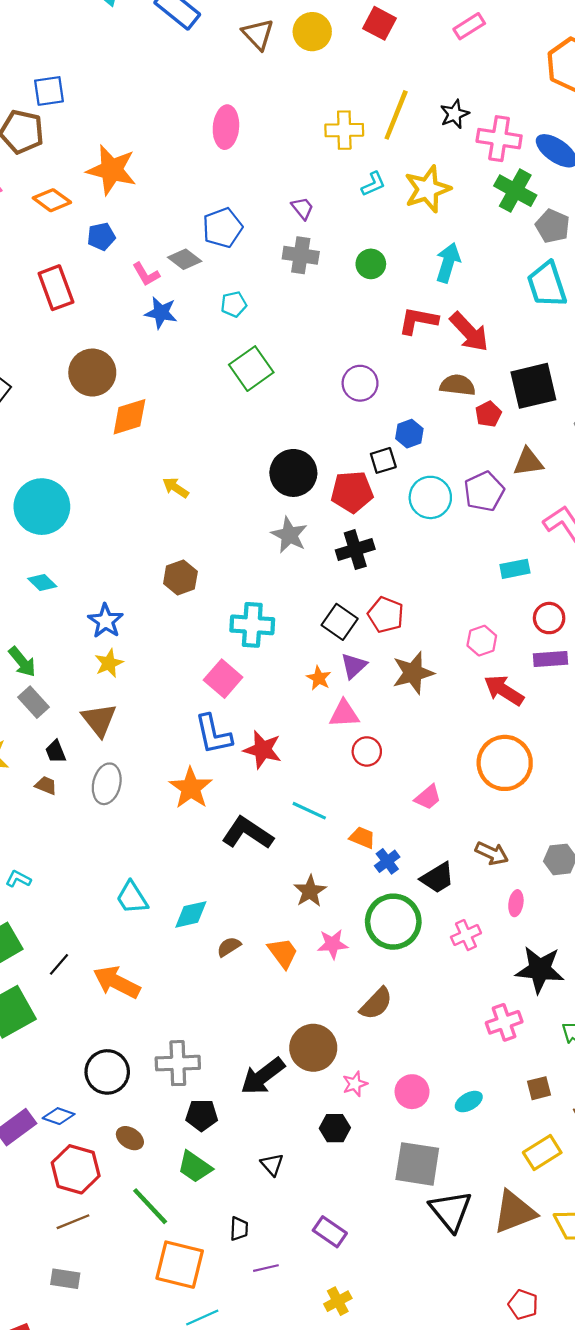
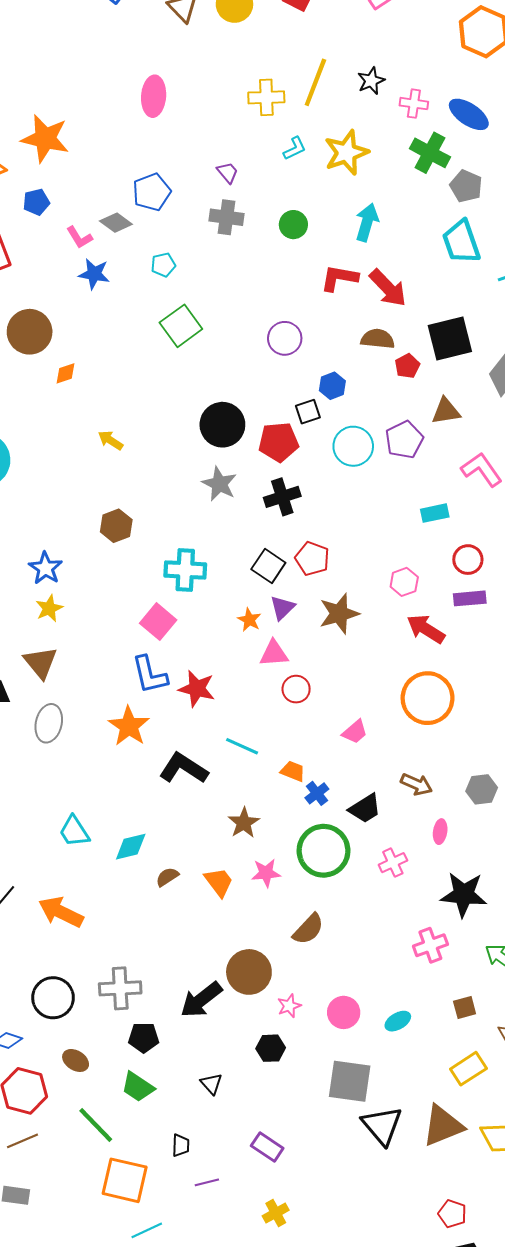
pink cross: (499, 139) -> (414, 104), size x0.7
orange diamond: (129, 417) -> (66, 373), size x0.6

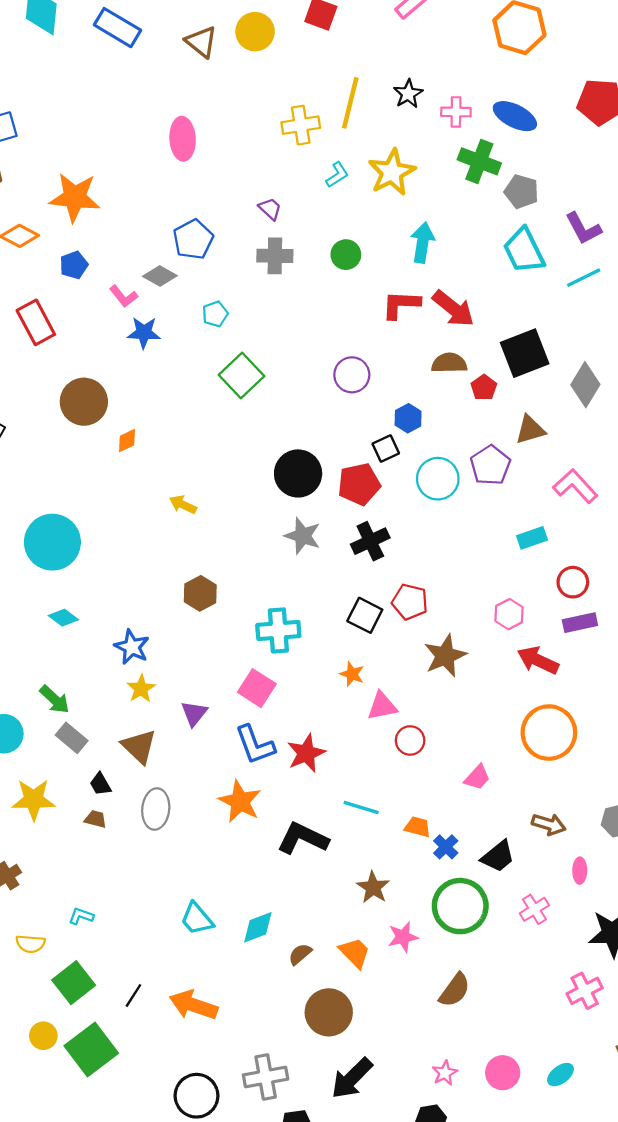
purple triangle: (282, 608) -> (194, 713), moved
red star: (197, 689) -> (306, 753), turned -30
brown circle: (249, 972) -> (329, 1012), moved

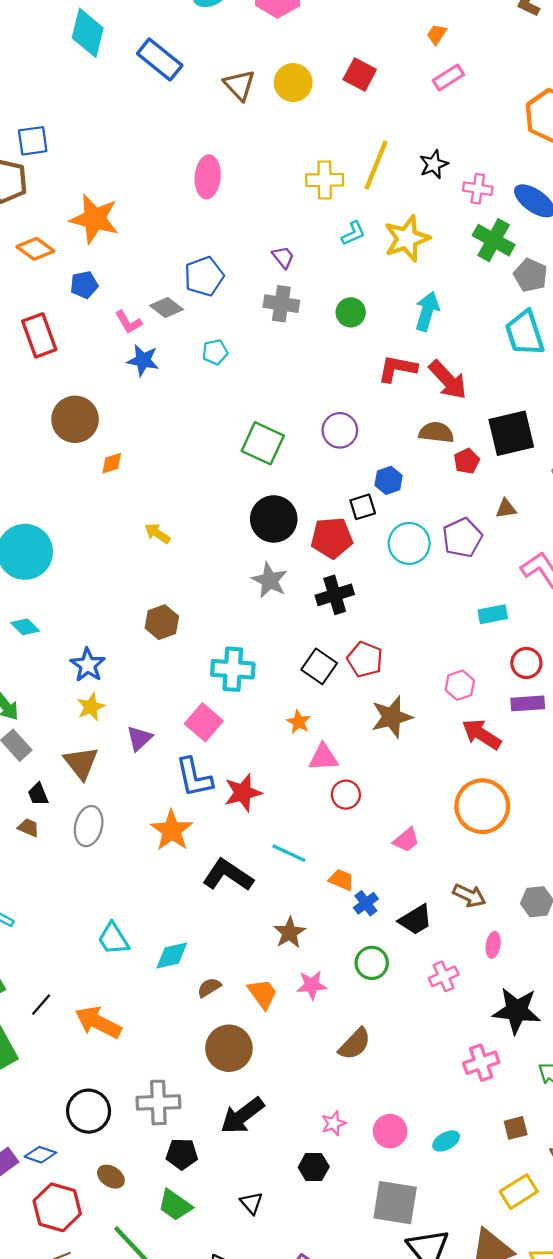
green square: (242, 375) -> (263, 443), moved, turned -30
brown triangle: (530, 430) -> (506, 509), size x0.7
green circle: (460, 906) -> (372, 963), size x0.6

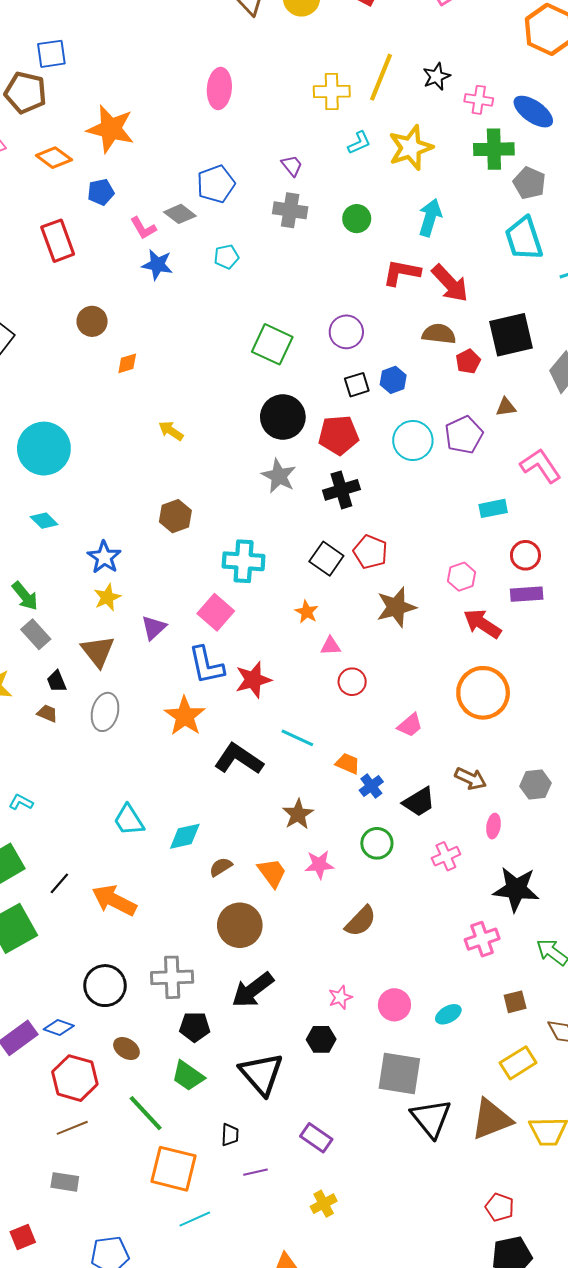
green cross: (494, 240) -> (494, 149), turned -30
brown circle: (75, 419) -> (92, 321), size x0.7
black square: (363, 507) -> (357, 385), moved
pink triangle: (323, 757) -> (331, 646), size x0.7
black triangle: (251, 1203) -> (261, 1074), size x2.0

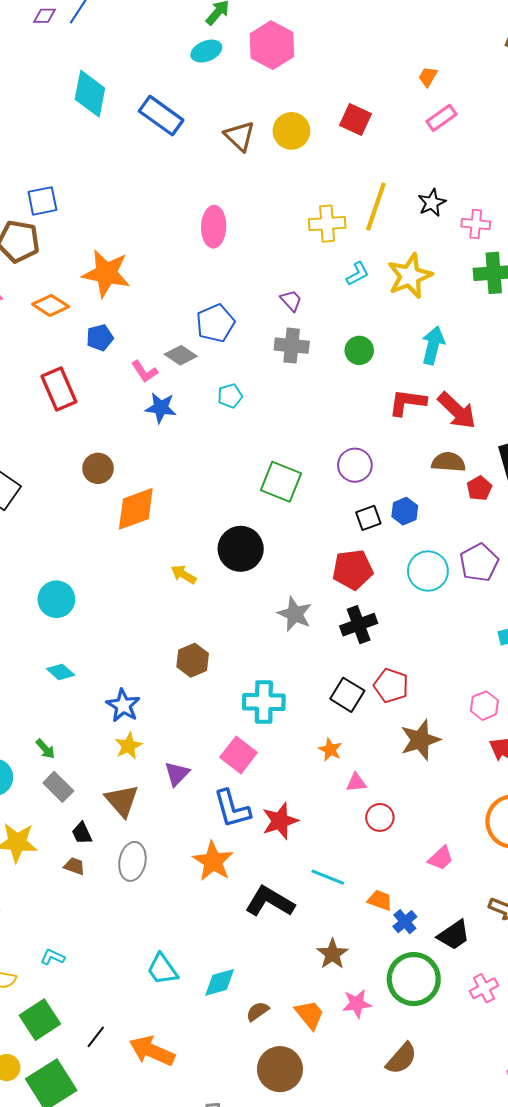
orange diamond: (127, 363) -> (136, 509), size x2.0
black circle: (283, 417) -> (241, 549), moved
cyan circle: (44, 449) -> (56, 599), size x0.7
green arrow: (25, 596) -> (45, 749), size x0.7
green circle: (377, 843) -> (414, 979), size x1.6

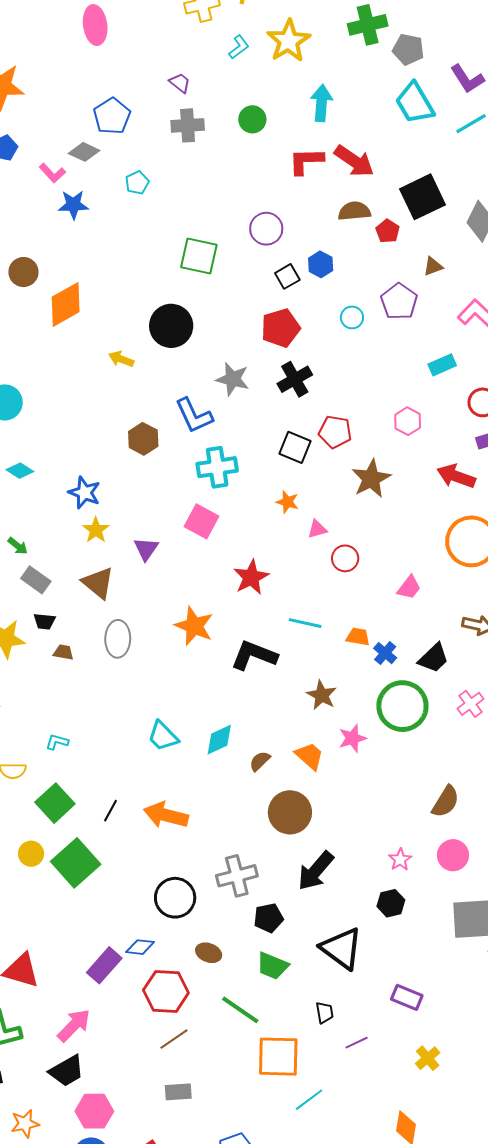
cyan circle: (428, 571) -> (352, 317), size x0.6
pink hexagon: (484, 706) -> (408, 421), moved
blue L-shape: (232, 809) -> (194, 416), moved
black trapezoid: (82, 833) -> (44, 621), moved, turned -50
brown semicircle: (401, 1058) -> (446, 802), moved

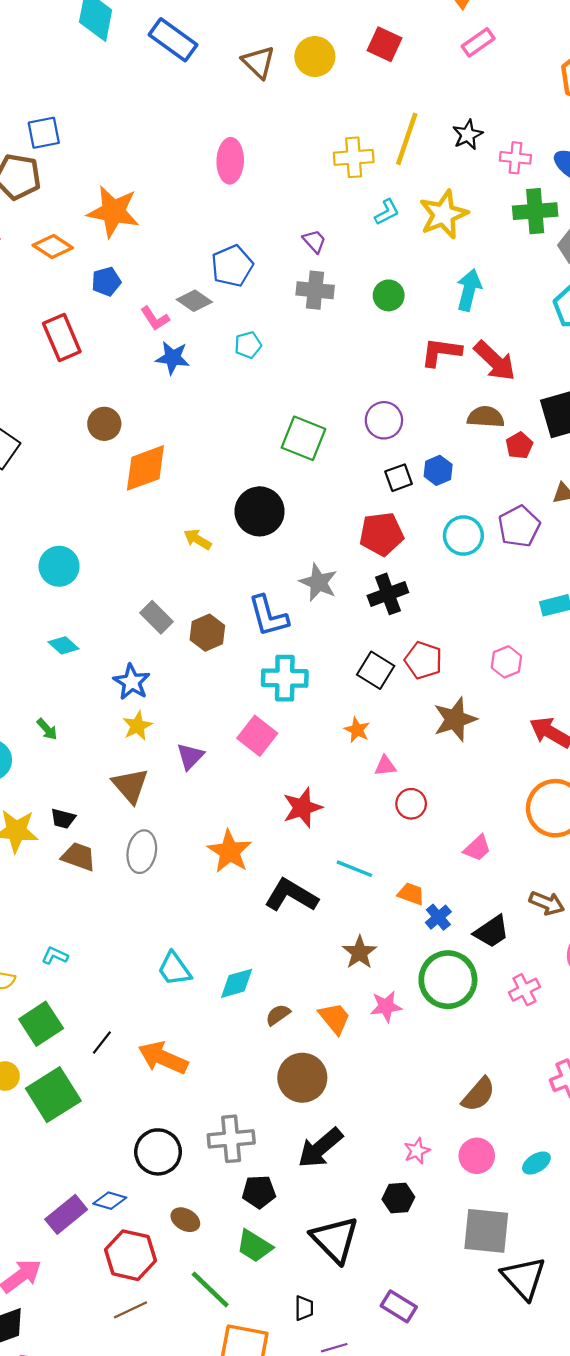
cyan circle: (352, 317) -> (463, 536), size x1.5
gray rectangle: (36, 580) -> (156, 617), moved
brown trapezoid: (63, 652) -> (79, 857), size x1.5

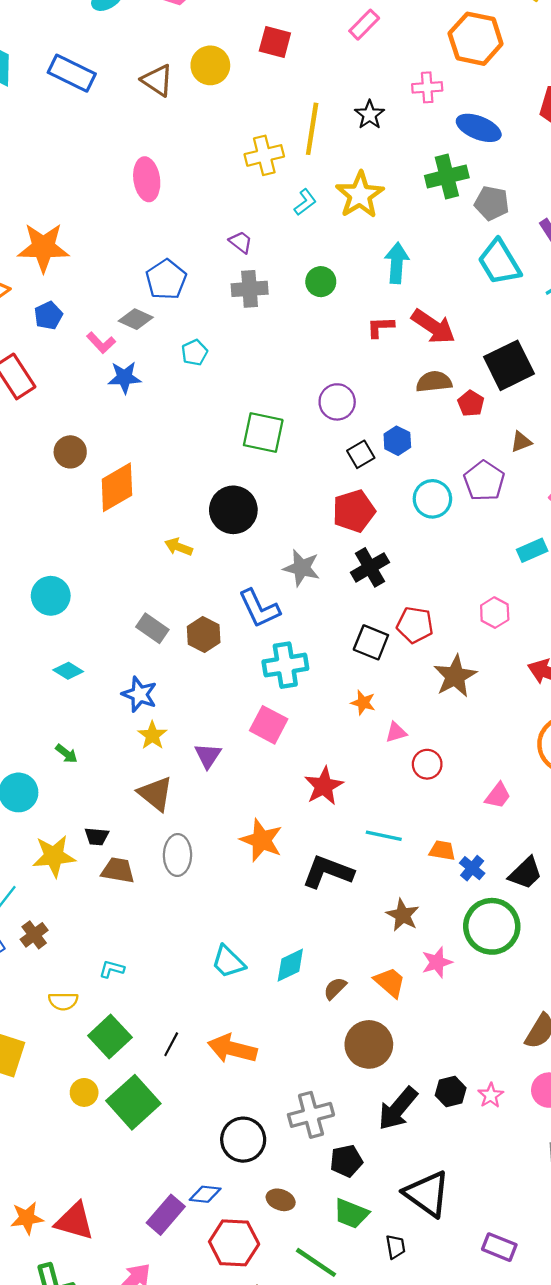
pink cross: (515, 158) -> (427, 87), moved
red L-shape: (441, 352) -> (380, 327), size x0.7
black hexagon: (398, 1198) -> (451, 1092), moved
black trapezoid: (304, 1308) -> (395, 1247), moved

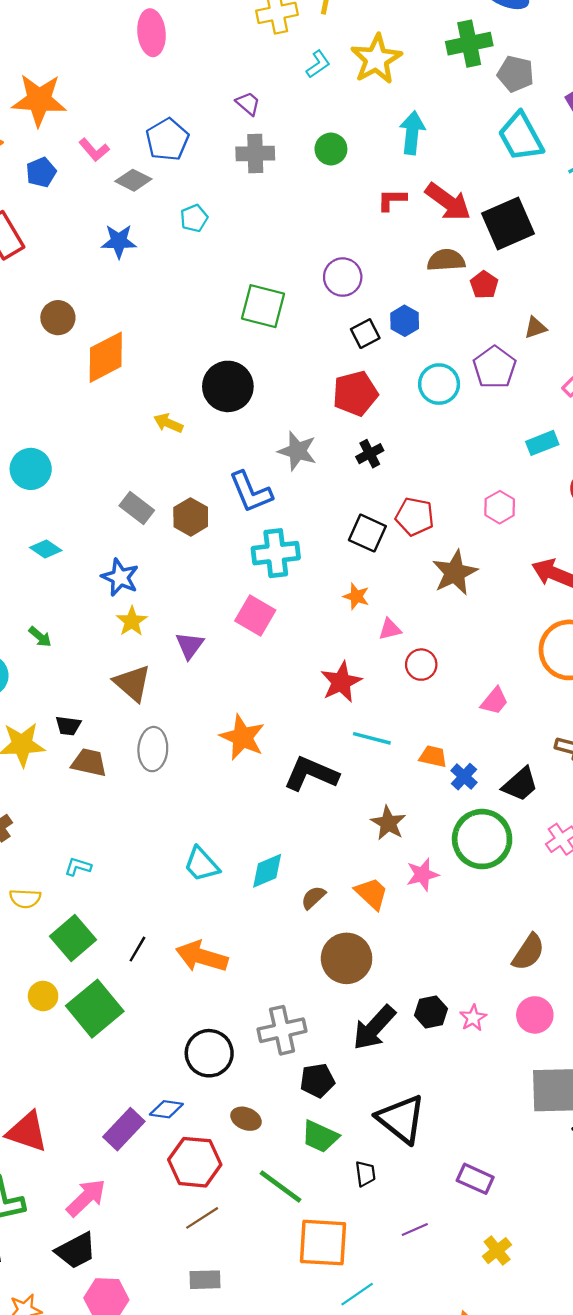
pink L-shape: (101, 343) -> (94, 150), moved
black square: (509, 365) -> (508, 223), moved
black cross: (370, 567) -> (370, 454), size x0.7
red star: (324, 786) -> (341, 682), moved

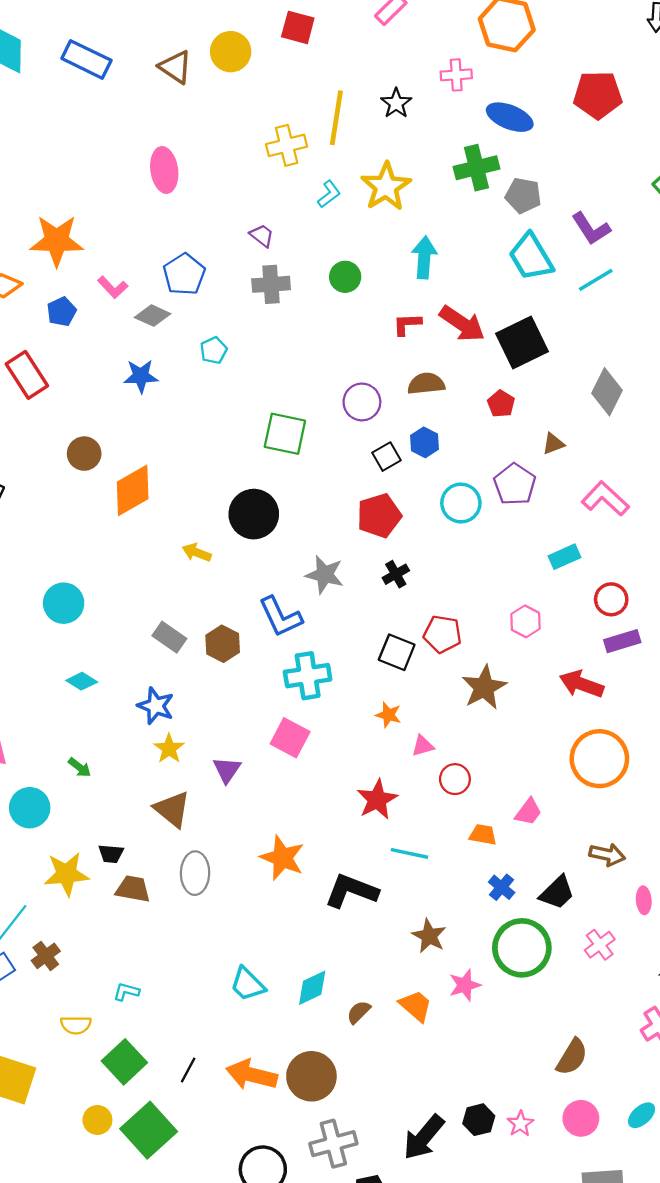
brown semicircle: (446, 260) -> (426, 384), moved
orange trapezoid: (433, 756) -> (483, 835), moved
brown circle: (347, 958) -> (311, 1076), moved

